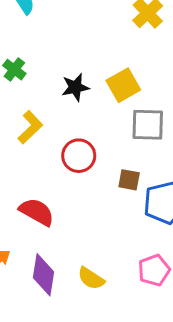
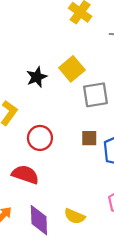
red circle: (79, 156) -> (40, 138), moved

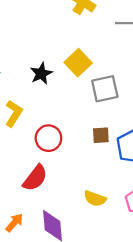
red semicircle: (25, 175) -> (35, 178), turned 112
yellow semicircle: (75, 216) -> (95, 199), moved

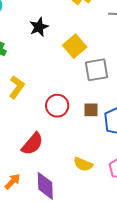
black star: (41, 74) -> (39, 27), moved
red circle: (48, 138) -> (57, 106), moved

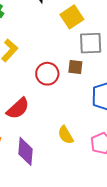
brown square: (91, 110) -> (75, 67), moved
yellow semicircle: (83, 164) -> (66, 135), turned 30

